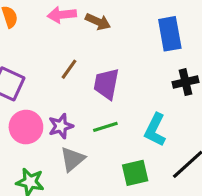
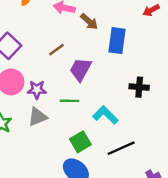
blue rectangle: (170, 34) -> (117, 41), moved
cyan L-shape: (155, 130) -> (105, 115), turned 90
green square: (135, 173) -> (80, 142), turned -35

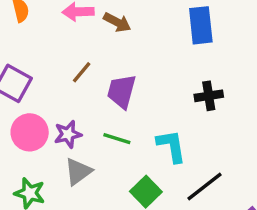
blue rectangle: (117, 41) -> (201, 25), moved
green line: (69, 101) -> (117, 139), turned 30
cyan L-shape: (105, 115) -> (171, 146), turned 50

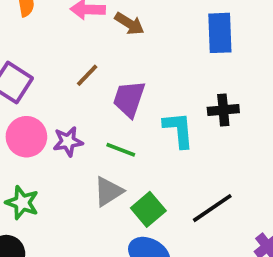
cyan L-shape: (171, 146) -> (179, 130), moved
gray triangle: (78, 172) -> (108, 191), moved

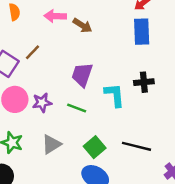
brown line: (87, 75) -> (32, 52), moved
gray triangle: (108, 191) -> (51, 144), moved
black line: (212, 208) -> (136, 146), turned 48

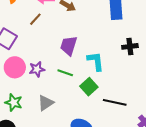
brown line: (32, 52) -> (35, 19), moved
black cross: (144, 82) -> (130, 46), moved
green square: (95, 147) -> (89, 87), moved

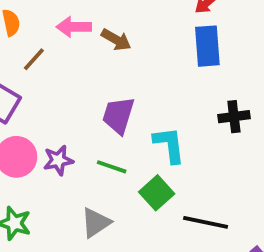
brown line: (35, 19) -> (34, 59), moved
gray triangle: (46, 103) -> (96, 223), moved

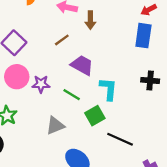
brown arrow: (116, 40) -> (90, 20), turned 48
brown line: (34, 59) -> (62, 40), moved
purple trapezoid: (118, 115) -> (82, 65), turned 90

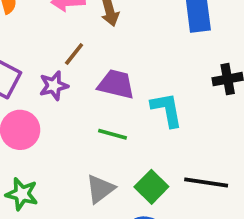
purple star: (41, 84) -> (54, 86), moved
green square: (95, 116) -> (151, 187), moved

